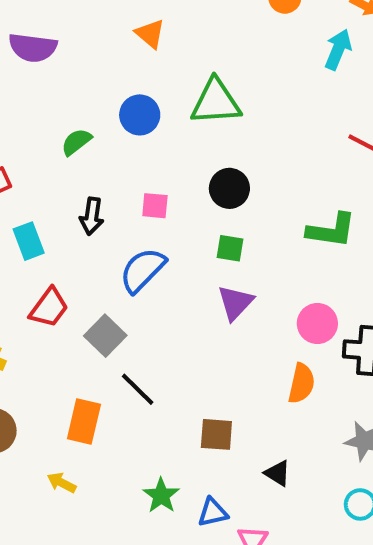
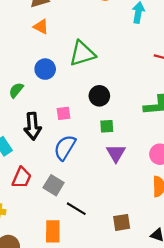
black arrow: (92, 216) -> (33, 126), size x1.4

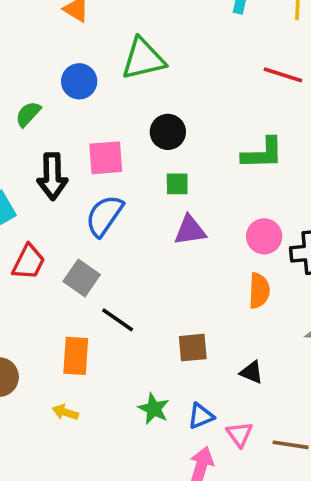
pink square: (64, 113) -> (106, 158), size x1.5
purple triangle: (116, 153) -> (190, 230), turned 48

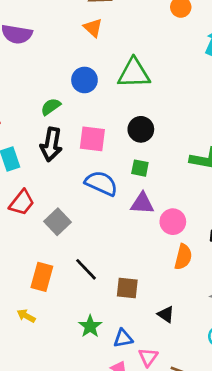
green semicircle: (28, 114) -> (51, 107), moved
blue semicircle: (104, 216) -> (101, 183), moved, turned 68
pink circle: (264, 236) -> (173, 222), moved
black line: (118, 320) -> (86, 269), moved

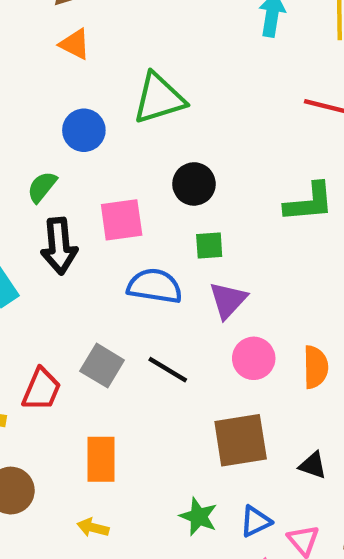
red trapezoid: (22, 203) -> (41, 389), moved
purple triangle: (142, 203) -> (228, 300), turned -35
pink circle: (173, 222) -> (254, 358), moved
black line: (86, 269) -> (168, 370), moved
brown square: (127, 288) -> (241, 440), size x1.5

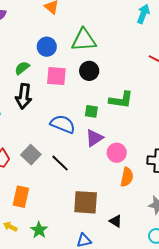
black circle: (194, 184) -> (89, 71), moved
green L-shape: (309, 202) -> (121, 100), moved
pink square: (122, 220) -> (56, 76), moved
pink circle: (254, 358) -> (117, 153), moved
green star: (198, 516) -> (39, 230), moved

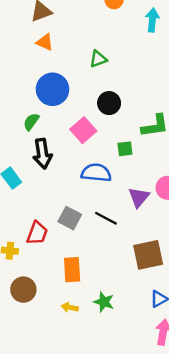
green triangle: (84, 40) -> (98, 59), moved, size x0.6
blue circle: (47, 47) -> (52, 89), size x1.4
pink square: (56, 76) -> (83, 130), moved, turned -30
purple triangle: (94, 138) -> (139, 197), moved

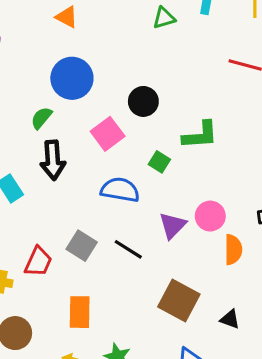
green triangle: (98, 59) -> (164, 18), moved
green square: (125, 149) -> (159, 162), turned 35
brown square: (148, 255) -> (179, 300), turned 36

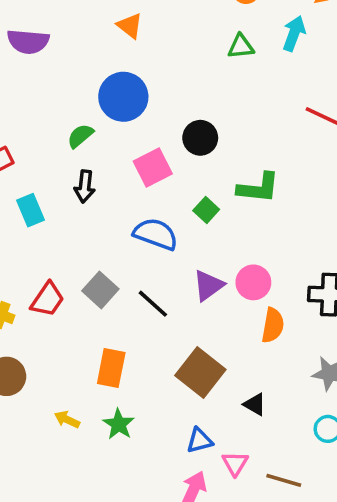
black arrow: (53, 160) -> (85, 186), size x0.7
orange rectangle: (80, 312) -> (111, 368), moved

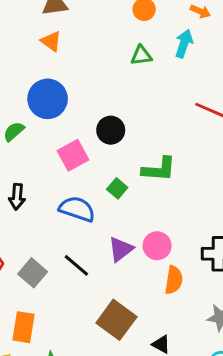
black arrow: (85, 186) -> (17, 197), moved
gray square: (100, 290) -> (33, 273), moved
orange rectangle: (111, 368) -> (23, 327), moved

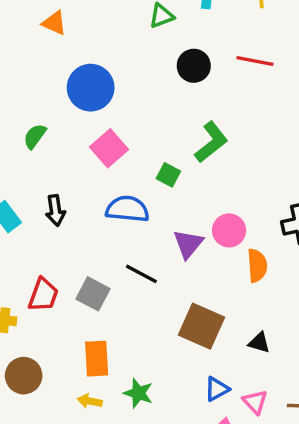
blue circle: (48, 99) -> (91, 88), moved
black circle: (111, 130) -> (194, 66), moved
green L-shape: (159, 169) -> (211, 142), turned -30

